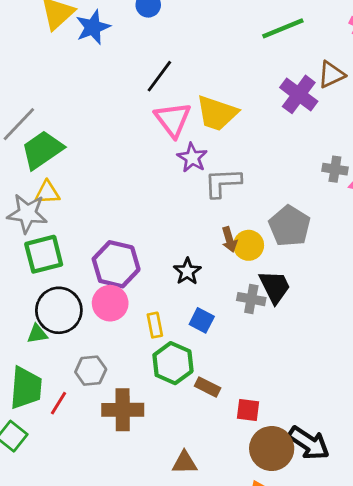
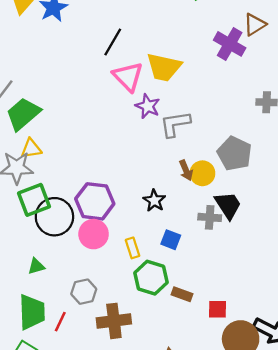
black circle: (59, 310) -> (54, 217), moved

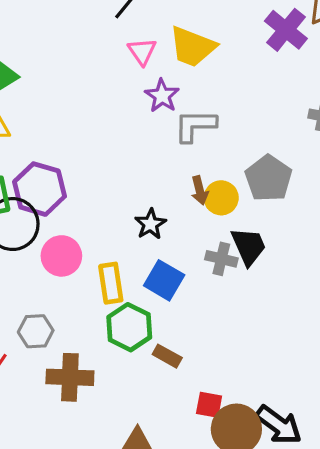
pink triangle: (128, 77) -> (142, 51), size x0.7
purple hexagon: (95, 201) -> (39, 189), moved
blue square: (171, 240) -> (164, 280), size x1.4
yellow rectangle: (133, 248) -> (111, 283), size x1.4
red square: (217, 309) -> (209, 405), moved

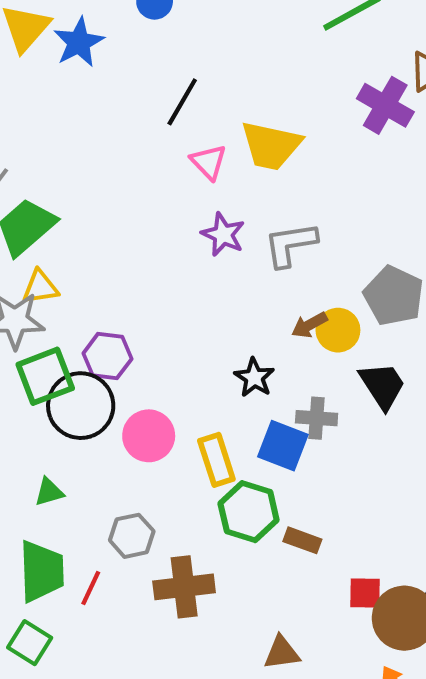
purple star: (162, 96) -> (223, 234), moved
purple hexagon: (39, 189) -> (107, 356), size x0.7
brown arrow: (200, 190) -> (309, 325), turned 84
gray cross: (221, 259) -> (317, 418), moved

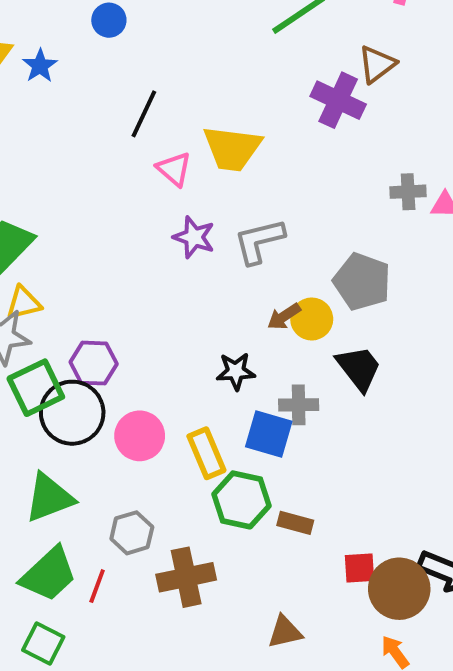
blue star: (79, 42) -> (40, 66), size x0.7
black star: (254, 378) -> (236, 371), turned -30
green triangle: (49, 492) -> (49, 498), size x1.8
green trapezoid: (42, 571) -> (49, 574), turned 54

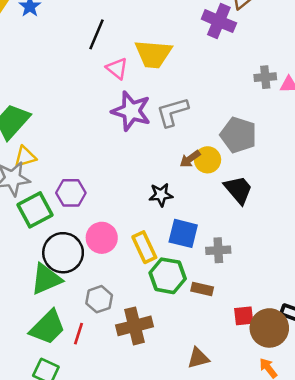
purple star: (194, 237) -> (131, 111), size x1.5
gray cross: (299, 405) -> (218, 250), moved
black circle: (72, 413) -> (63, 253), moved

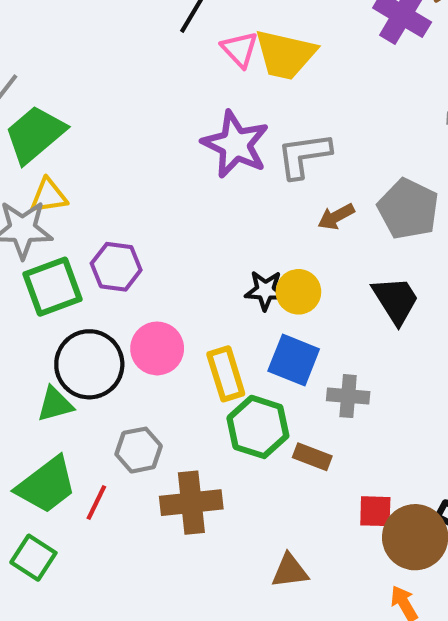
pink triangle: (117, 69) -> (240, 49), moved
brown arrow: (190, 159) -> (336, 217), moved
yellow circle: (208, 160) -> (298, 292), moved
green triangle: (46, 279) -> (55, 404), size x0.7

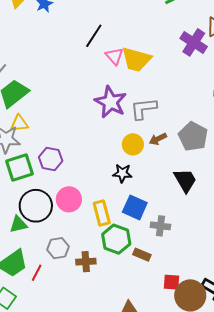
yellow circle: (298, 292) -> (133, 144), moved
brown cross: (191, 503) -> (86, 262), moved, size x0.7

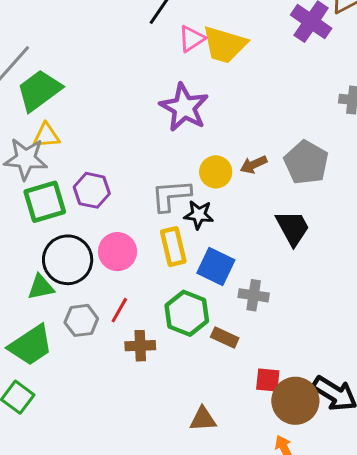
pink triangle: (114, 56) -> (192, 39), turned 36
gray L-shape: (144, 109) -> (171, 195), moved
yellow rectangle: (102, 213) -> (173, 247), moved
gray hexagon: (58, 248) -> (81, 320), moved
red line: (37, 273) -> (119, 310), moved

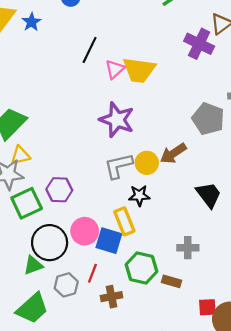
gray pentagon: (306, 163) -> (208, 119), moved
brown arrow: (254, 165) -> (173, 153), size x1.4
gray L-shape: (171, 195) -> (118, 166), moved
blue square: (216, 267) -> (109, 241), moved

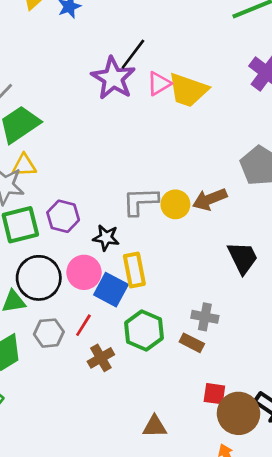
purple star: (117, 120) -> (113, 78), moved
black star: (139, 196) -> (106, 238), moved
brown rectangle: (172, 281) -> (192, 343), moved
brown cross: (111, 297) -> (101, 358), turned -30

